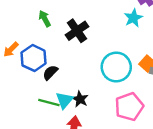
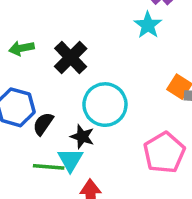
green arrow: (45, 19) -> (21, 48), turned -63
cyan circle: (116, 67) -> (105, 105), moved
black star: (80, 99) -> (82, 137), moved

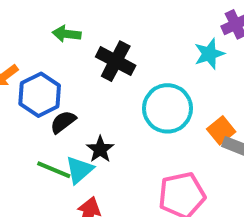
black cross: (71, 58) -> (116, 61), turned -36
cyan circle: (105, 105) -> (167, 108), moved

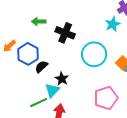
green line: (54, 170) -> (39, 103), moved, turned -42

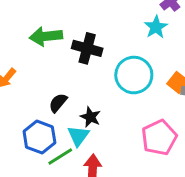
green arrow: (39, 21) -> (46, 36), size x1.5
blue hexagon: (28, 54) -> (39, 137), moved

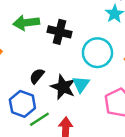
black star: (90, 117) -> (63, 87), size x1.5
cyan triangle: (78, 136) -> (81, 84), moved

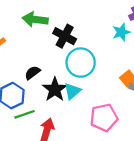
cyan circle: (97, 53) -> (81, 63), moved

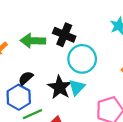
green arrow: (35, 19) -> (33, 41), moved
black semicircle: (32, 73) -> (26, 78), moved

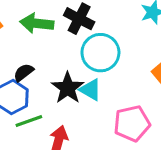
cyan triangle: (77, 87) -> (90, 90), turned -48

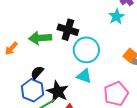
black star: (68, 88) -> (58, 92), moved

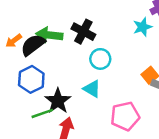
cyan circle: (86, 50) -> (100, 59), size x0.7
black semicircle: (37, 72) -> (33, 45), moved, size x1.5
blue hexagon: (33, 90) -> (31, 79), moved

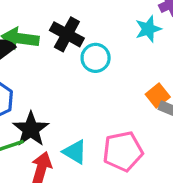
cyan circle: (100, 59) -> (96, 58), moved
cyan triangle: (92, 89) -> (75, 152), moved

